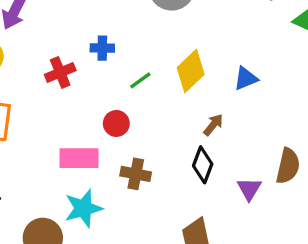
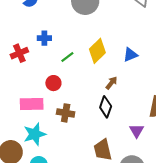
purple triangle: (249, 189) -> (137, 131), moved

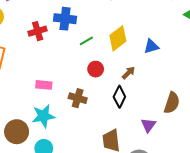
blue cross: (44, 38) -> (65, 19), size x1.5
red circle: (53, 83) -> (96, 69), moved
pink rectangle: (32, 104) -> (44, 85), size x0.7

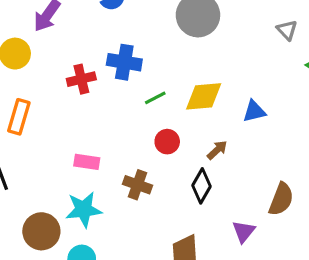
yellow diamond: (118, 38) -> (204, 96), turned 30

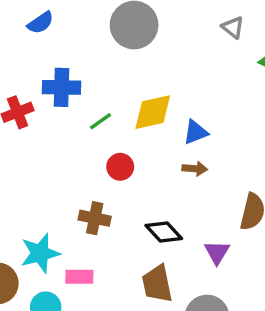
blue triangle: (254, 111) -> (196, 132), moved
brown arrow: (217, 150) -> (195, 169), moved, turned 55
pink rectangle: (87, 162) -> (79, 277), moved
black diamond: (202, 186) -> (164, 232), moved, turned -64

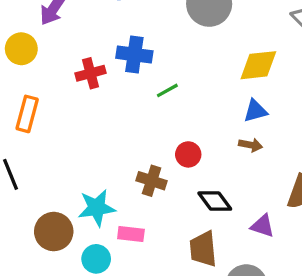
yellow diamond: (153, 112) -> (258, 65), moved
red circle: (120, 167) -> (188, 154), moved
purple triangle: (217, 252) -> (263, 226), turned -50

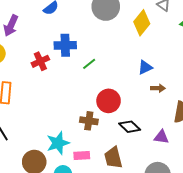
yellow diamond: (258, 65) -> (142, 23), moved, turned -35
brown arrow: (251, 145) -> (158, 88), moved
red circle: (188, 154) -> (109, 101), size x1.5
brown trapezoid: (203, 249) -> (113, 158), moved

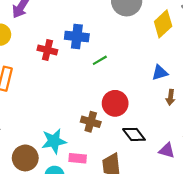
red cross: (40, 61) -> (47, 50), turned 30
brown arrow: (158, 88) -> (170, 97), turned 88

